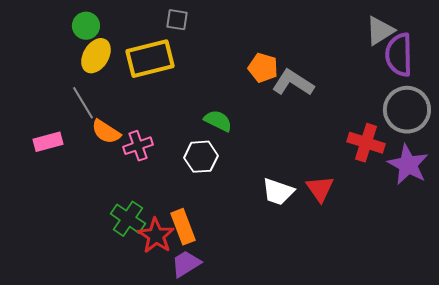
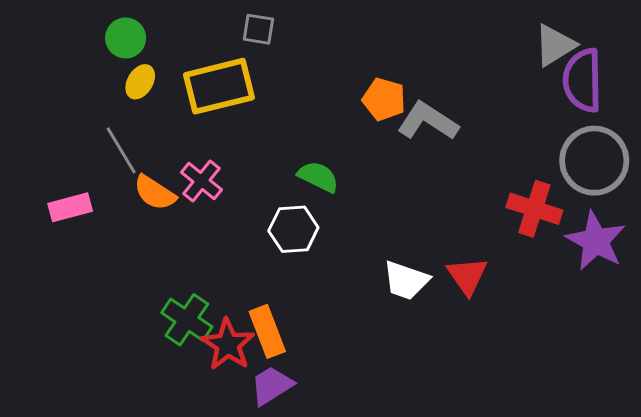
yellow ellipse: (96, 56) -> (140, 82), size x0.7
pink cross: (138, 146) -> (201, 181), moved, turned -32

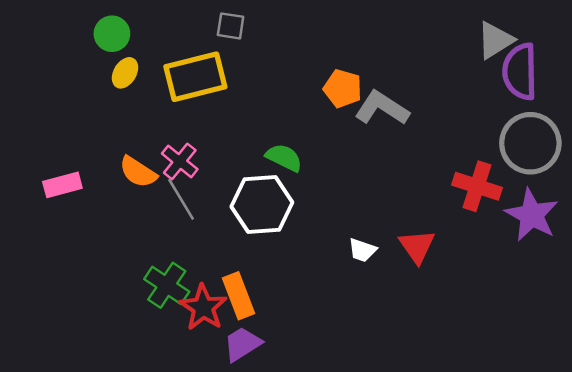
gray line: (121, 150) -> (181, 199), moved
white hexagon: (293, 229) -> (262, 205), size x1.4
white trapezoid: (406, 280) -> (362, 250), size x0.7

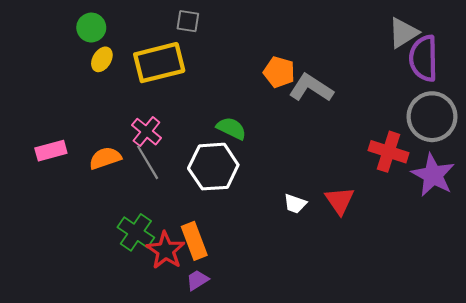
orange semicircle: (138, 172) -> (105, 158), moved, turned 128
purple trapezoid: (242, 344) -> (197, 280), size x0.7

